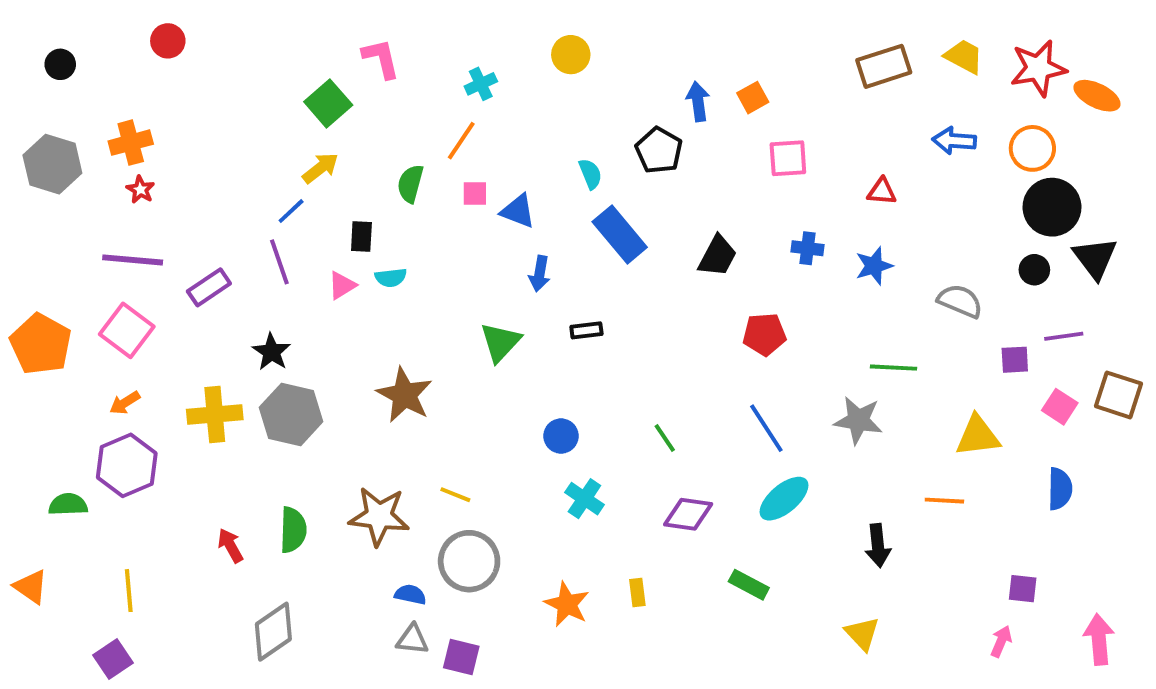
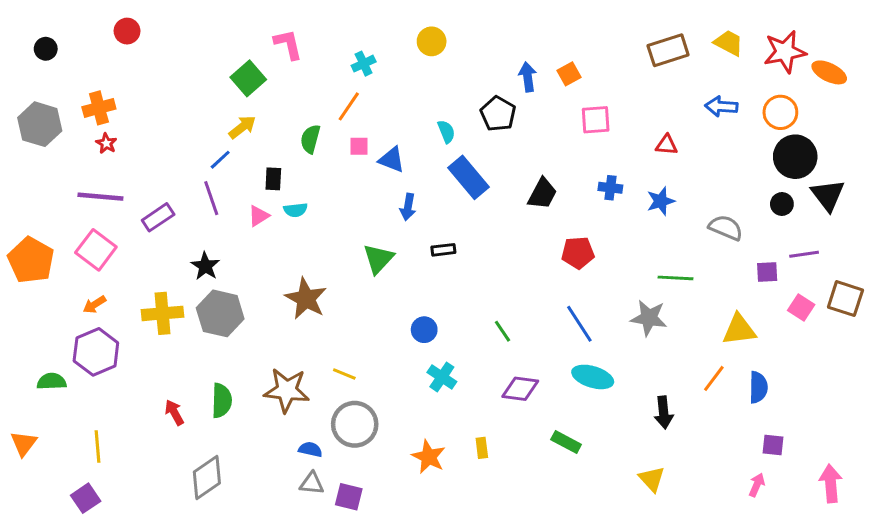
blue semicircle: (1060, 489) -> (758, 387), moved
cyan ellipse: (784, 499) -> (593, 377), turned 57
orange line: (944, 501) -> (714, 378), turned -56
orange triangle: (31, 587) -> (24, 443), turned 32

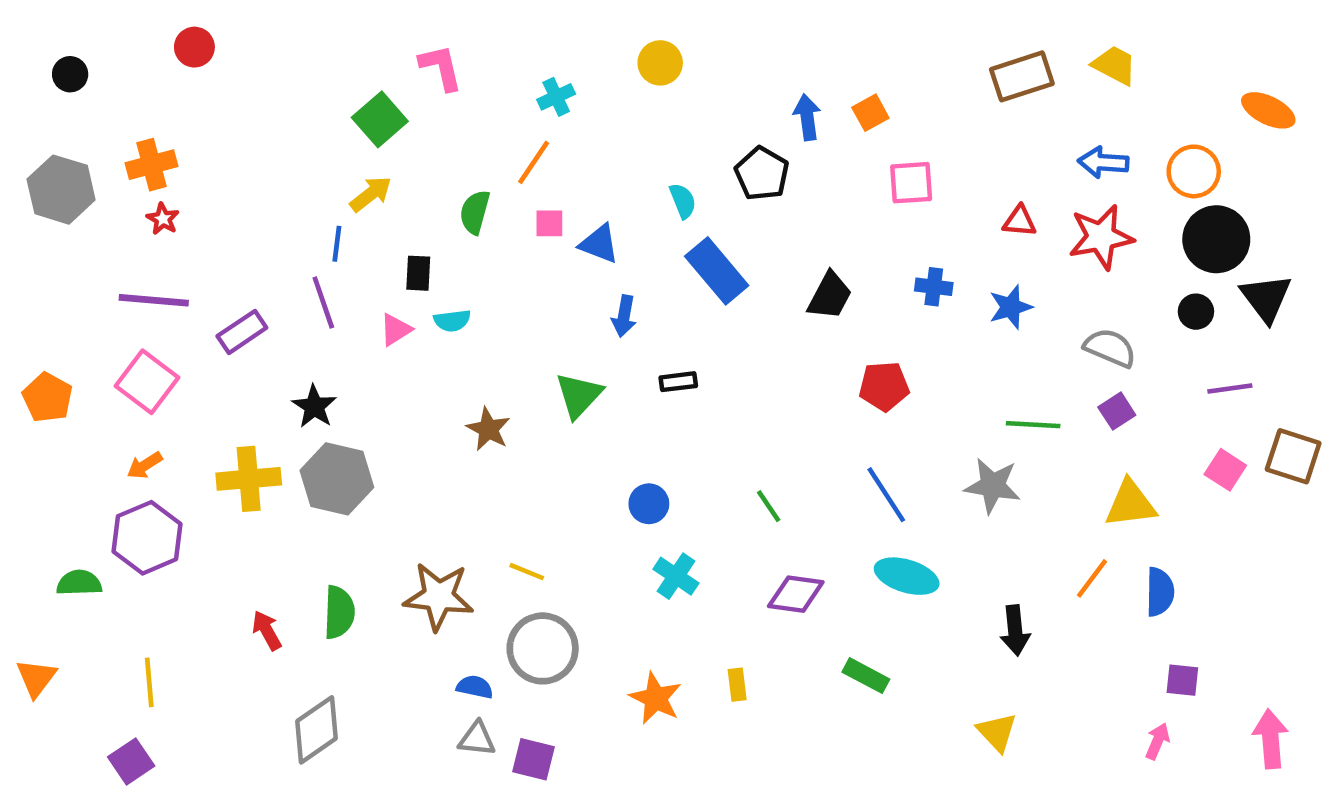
red star: (785, 52) -> (1101, 237), moved
blue line: (220, 160) -> (337, 244), turned -40
orange pentagon: (31, 260) -> (47, 398), size x0.7
purple square: (767, 272) -> (1117, 411), moved, turned -30
brown star: (306, 299) -> (488, 429), moved, size x0.7

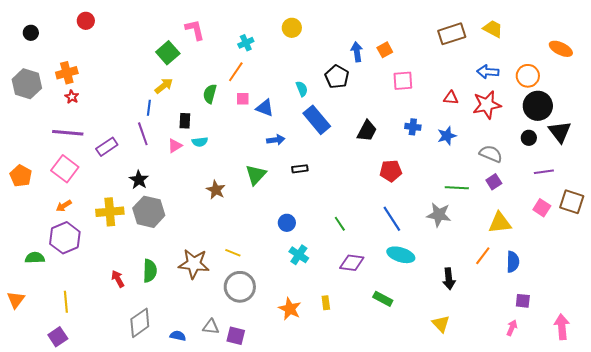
blue arrow: (624, 316) -> (276, 140), turned -108
blue semicircle: (475, 687) -> (178, 336), moved

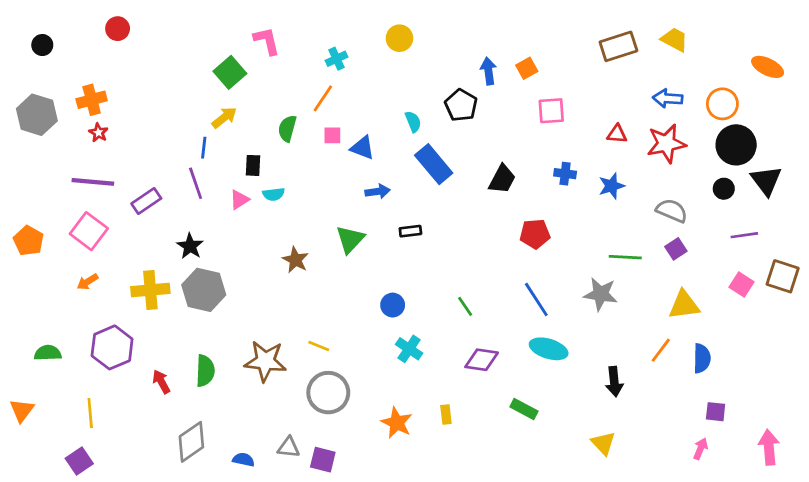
purple hexagon: (65, 238) -> (112, 347), moved

